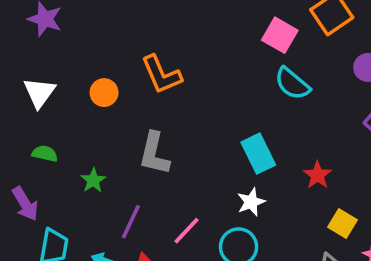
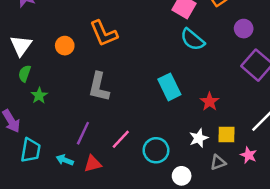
green semicircle: (45, 154) -> (25, 74), moved, turned -84
green star: (93, 180) -> (39, 95), moved
white star: (251, 202) -> (199, 138), moved
yellow square: (343, 223) -> (227, 134), turned -30

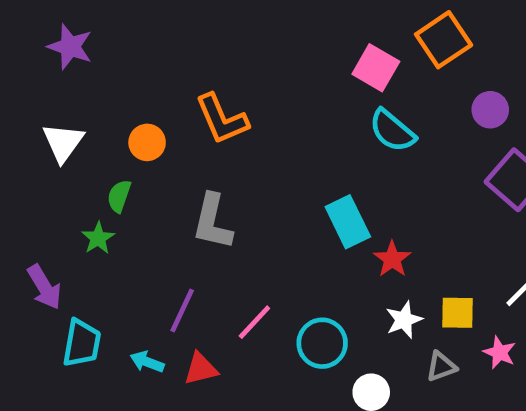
green semicircle: (25, 74) -> (119, 196), moved
red star: (210, 102) -> (392, 259), moved

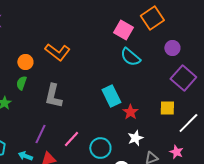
orange L-shape: (222, 119) -> (57, 52), turned -30
green semicircle: (119, 196) -> (21, 83), moved
yellow square: (458, 313) -> (167, 108), moved

